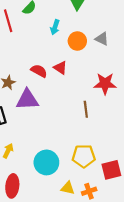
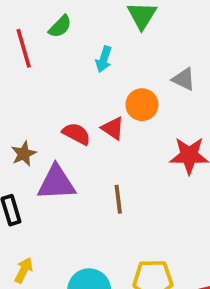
orange circle: (77, 41) -> (142, 105), moved
brown line: (86, 109) -> (118, 199), moved

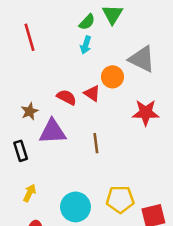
green semicircle: (60, 26) -> (87, 22), moved
gray triangle: (184, 79) -> (142, 59), size x1.6

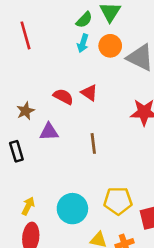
orange circle: (112, 77) -> (110, 46), moved
purple triangle: (53, 132) -> (49, 132), size x0.7
yellow arrow: (30, 193) -> (28, 206), moved

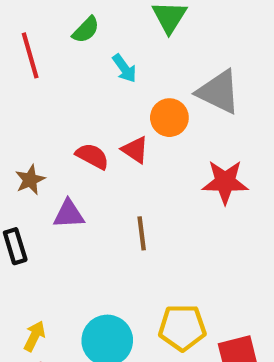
green semicircle: (84, 20) -> (86, 30), moved
cyan arrow: (83, 43) -> (124, 68), turned -54
orange circle: (110, 46) -> (169, 118), moved

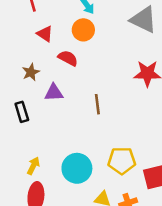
orange circle: (169, 118) -> (83, 30), moved
red triangle: (135, 150) -> (45, 34), moved

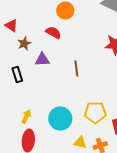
red triangle: (45, 34) -> (11, 26), moved

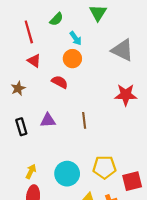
red triangle: (11, 26) -> (34, 61), moved
brown star: (24, 44) -> (18, 88), moved
purple triangle: (42, 60) -> (48, 120), moved

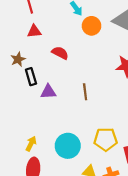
orange circle: (72, 59) -> (92, 26), moved
red triangle: (34, 61) -> (34, 31), turned -40
black rectangle: (21, 127) -> (31, 77), moved

